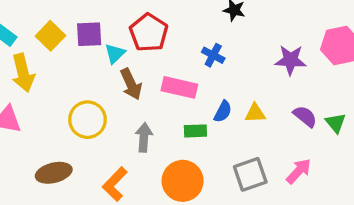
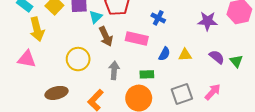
green rectangle: (195, 131) -> (147, 74), moved

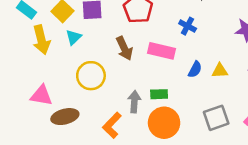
cyan triangle: (96, 17) -> (74, 37), moved
pink triangle: (27, 59) -> (41, 95), moved
gray arrow: (114, 70) -> (134, 102), moved
green rectangle: (147, 74) -> (159, 94), moved

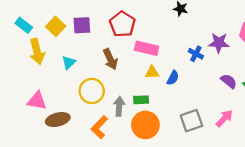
blue cross: (188, 26) -> (196, 54), moved
cyan triangle: (74, 37) -> (69, 63), moved
pink rectangle: (162, 51) -> (147, 48), moved
yellow triangle: (220, 71) -> (152, 72), moved
yellow circle: (91, 76) -> (92, 91), moved

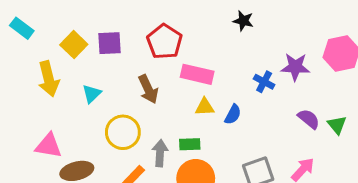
cyan rectangle: (24, 25) -> (22, 28), moved

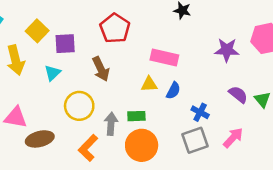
purple square: (110, 43) -> (65, 44), moved
pink rectangle: (197, 74) -> (164, 58), moved
blue cross: (264, 82) -> (200, 112), moved

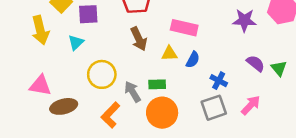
brown arrow: (101, 69) -> (139, 39), moved
gray arrow: (111, 124) -> (133, 92), turned -35

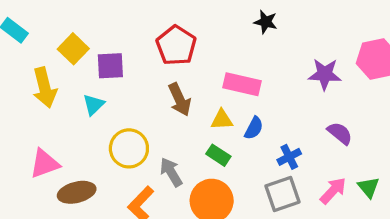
green triangle: (279, 68) -> (369, 187), moved
blue cross: (219, 81) -> (289, 157), turned 35
green rectangle: (157, 84) -> (218, 155), moved, turned 35
pink triangle: (40, 86) -> (45, 164), turned -30

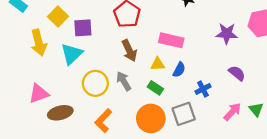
cyan triangle: (94, 105) -> (72, 54), size x1.5
gray arrow: (171, 172) -> (124, 81), moved
gray square: (282, 194) -> (184, 114), moved

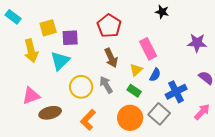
yellow square: (58, 17) -> (48, 28), turned 30
pink rectangle: (171, 40) -> (148, 49), turned 50
yellow triangle: (158, 64) -> (136, 70), turned -40
blue cross: (203, 89) -> (176, 92), size x1.5
gray square: (184, 114) -> (159, 114), turned -30

